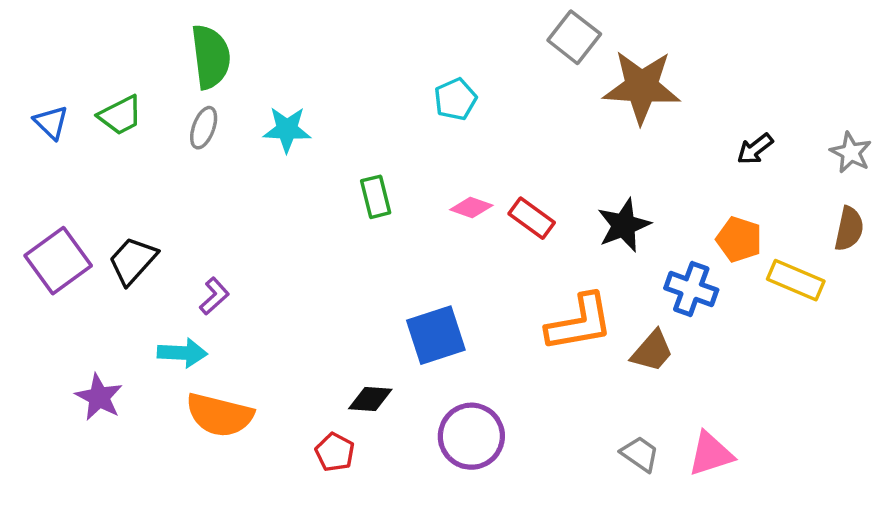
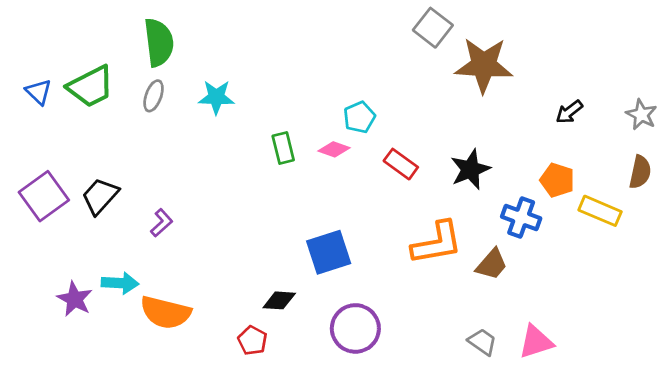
cyan pentagon: (455, 99) -> (359, 117), moved
green trapezoid: (120, 115) -> (91, 86), size x1.4
pink diamond: (471, 207) -> (334, 149), moved
cyan arrow: (182, 353) -> (120, 283), moved

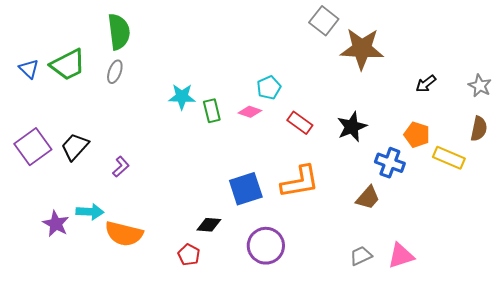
cyan star: (216, 97) -> (182, 97), moved
orange L-shape: (437, 243) -> (300, 182), moved
gray trapezoid: (482, 342) -> (361, 256), turned -60

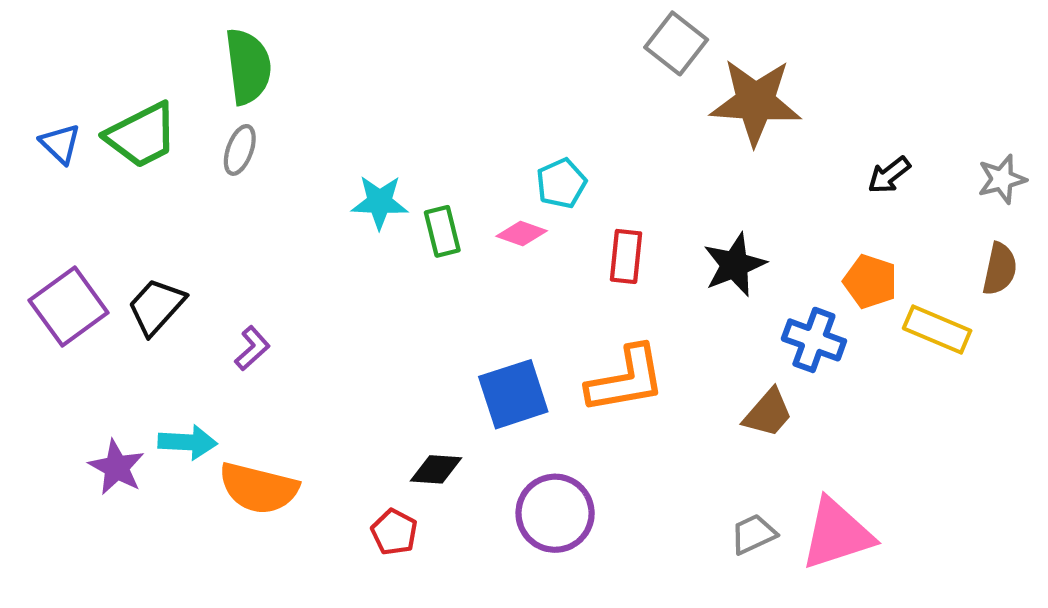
gray star: (480, 86) -> (1002, 179), turned 30
red rectangle: (300, 123) -> (626, 256), turned 60
pink triangle: (401, 256) -> (837, 534), size x1.4

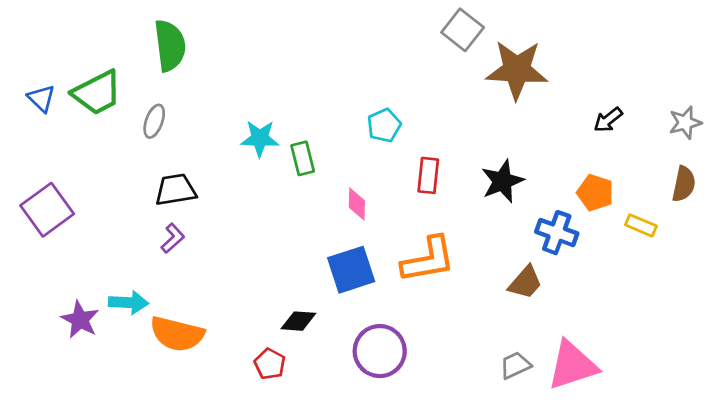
gray ellipse: (240, 150) -> (154, 121), moved
pink diamond: (522, 233) -> (357, 204), moved, turned 72
black trapezoid: (156, 307) -> (176, 190), moved, turned 39
yellow rectangle: (937, 329) -> (641, 225), size x0.7

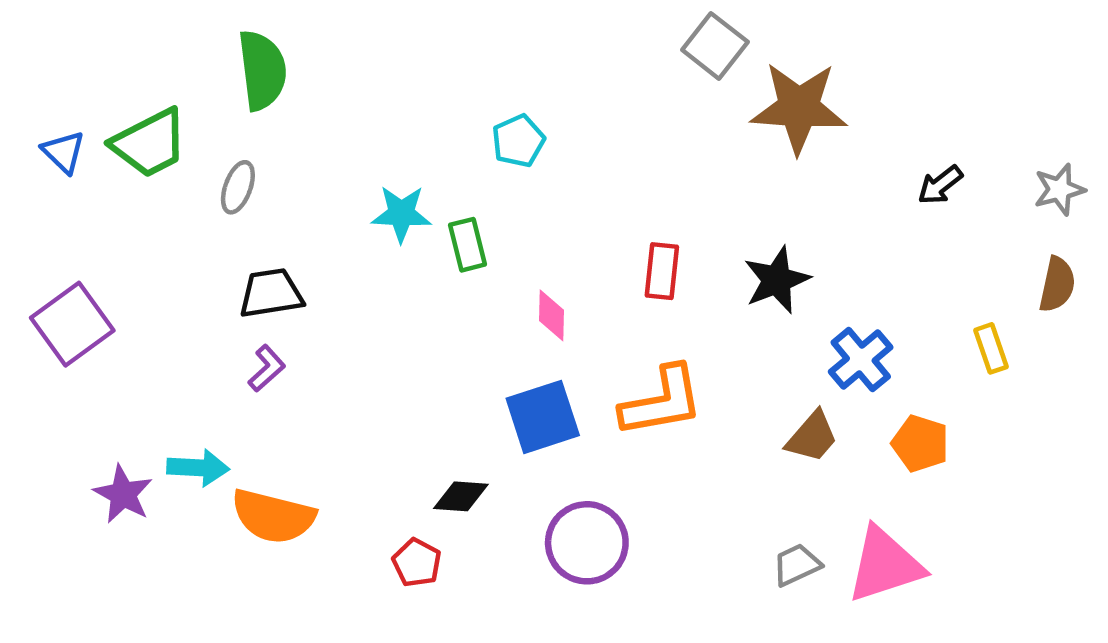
cyan pentagon: (384, 126) -> (518, 141), moved
orange pentagon: (595, 193) -> (920, 443), moved
yellow rectangle: (641, 225) -> (991, 348), turned 48
blue cross: (557, 233) -> (861, 360), turned 30

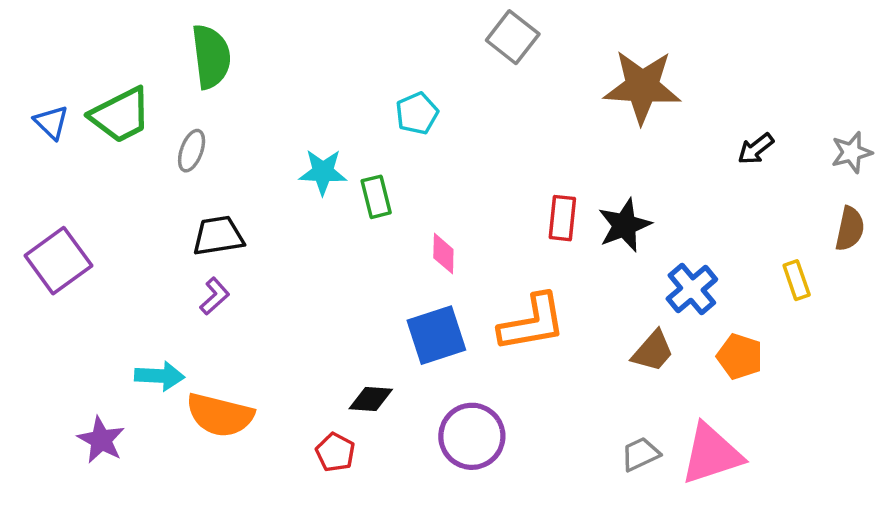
gray square: (715, 46) -> (513, 37), moved
red rectangle: (662, 271) -> (562, 218), moved
purple star: (123, 494) -> (101, 440), moved

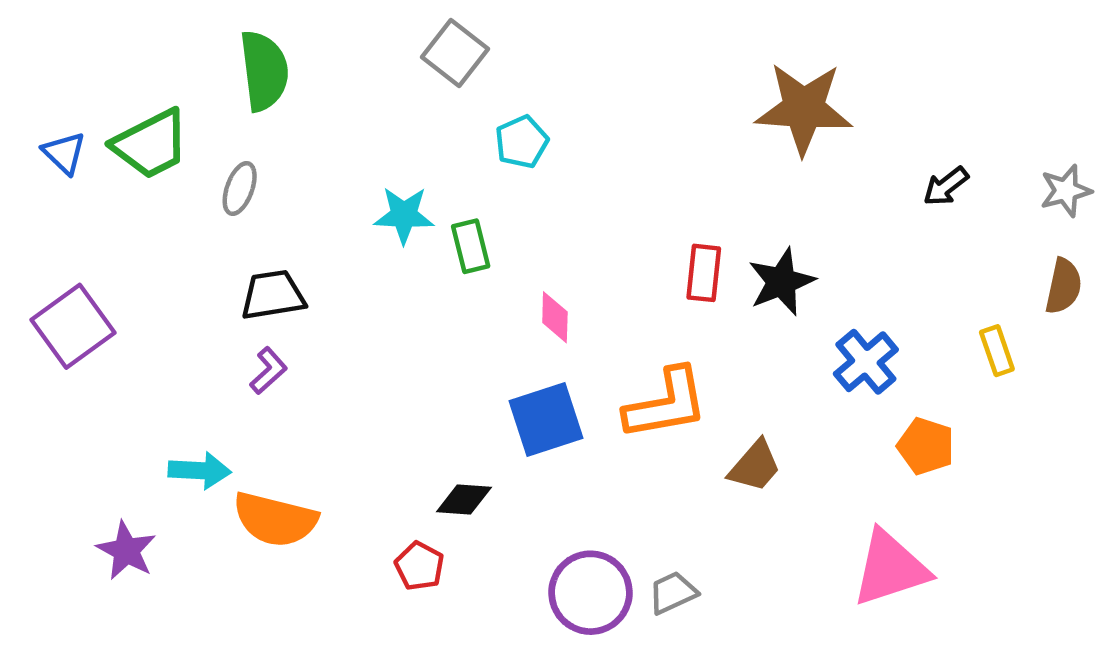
gray square: (513, 37) -> (455, 53), moved
brown trapezoid: (653, 351) -> (755, 466), moved
purple circle: (472, 436) -> (591, 593), moved
gray trapezoid: (640, 454) -> (673, 593), moved

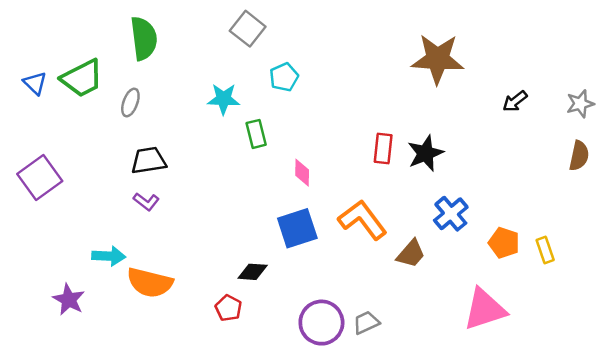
cyan star: (404, 215) -> (224, 99), moved
yellow rectangle: (997, 351) -> (545, 250), moved
blue cross: (866, 362) -> (451, 214), moved
purple L-shape: (268, 371) -> (146, 202), turned 80
orange L-shape: (666, 404) -> (363, 220), turned -117

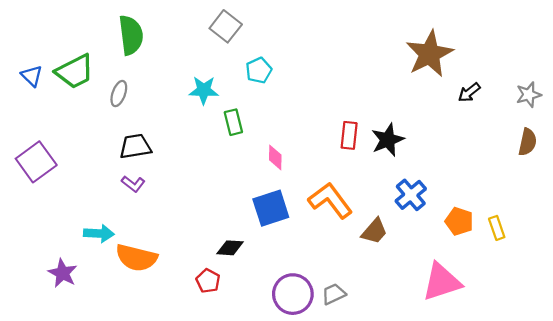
brown star: (438, 59) -> (429, 54), moved, turned -30

